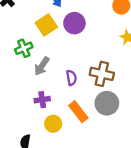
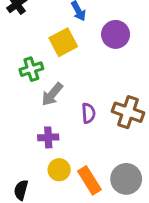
purple circle: (74, 23) -> (116, 34), moved
gray circle: (107, 103) -> (126, 179), moved
orange rectangle: (78, 112) -> (89, 180), moved

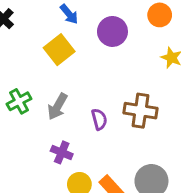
green cross: (31, 69) -> (19, 101), moved
purple cross: (48, 137) -> (62, 152), turned 36

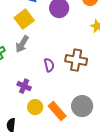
gray arrow: (58, 107) -> (22, 44), moved

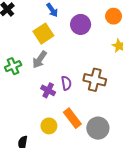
purple cross: (24, 86) -> (48, 90), moved
orange rectangle: (57, 111) -> (72, 118), moved

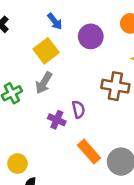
brown cross: (95, 80) -> (115, 86), moved
yellow circle: (49, 126) -> (17, 164), moved

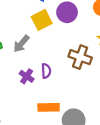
yellow square: (46, 51) -> (42, 20), moved
orange rectangle: (89, 152) -> (49, 107), turned -60

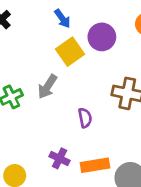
purple cross: (27, 76) -> (59, 158), moved

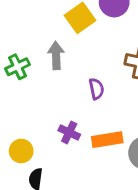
gray arrow: (47, 87) -> (56, 55), turned 145

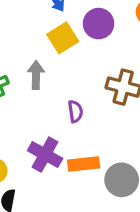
purple cross: (69, 132) -> (45, 154), size x1.5

